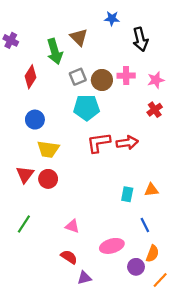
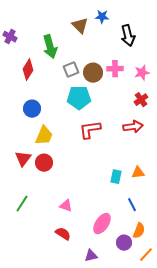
brown triangle: (79, 37) -> (80, 26), moved
red arrow: (127, 143) -> (133, 127), moved
yellow trapezoid: (48, 149) -> (44, 136), turned -75
pink ellipse: (112, 246) -> (102, 224), turned -40
purple triangle: (84, 278) -> (91, 256), moved

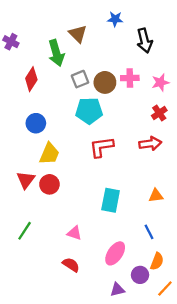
brown triangle: (80, 26) -> (78, 34), moved
cyan rectangle: (116, 177) -> (111, 200), moved, size x1.5
purple triangle: (91, 256) -> (117, 290), moved

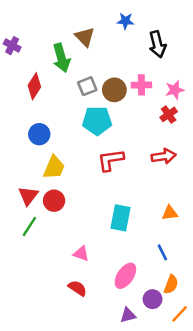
red cross: (159, 113) -> (169, 114), moved
green line: (25, 231) -> (29, 227), moved

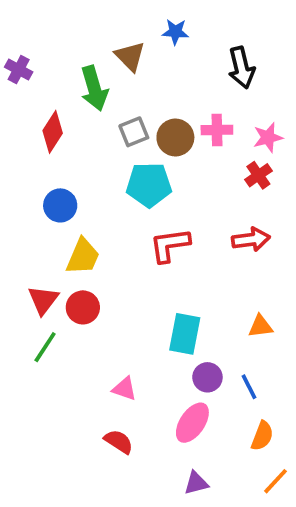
blue star: (125, 21) -> (175, 32), moved
purple circle: (153, 299) -> (207, 377), moved

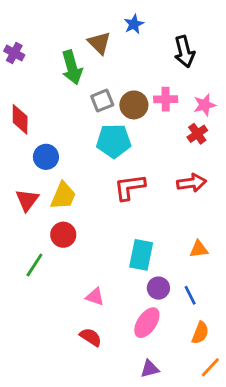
blue star: (175, 32) -> (134, 24), turned -30
red diamond: (53, 132) -> (20, 119), moved, turned -32
red triangle: (43, 300) -> (27, 200), moved

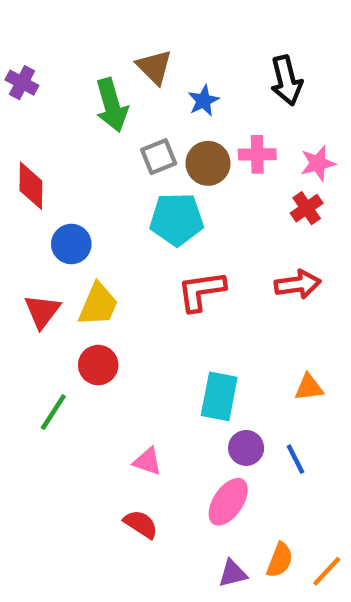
blue star: (134, 24) -> (204, 101), moved
orange semicircle: (200, 333) -> (280, 560), moved

